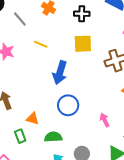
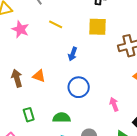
blue arrow: (60, 73) -> (73, 54), size x0.6
orange triangle: (33, 119) -> (39, 76), moved

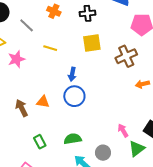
pink star: (20, 29) -> (16, 59), turned -30
blue circle: (79, 87) -> (74, 96), moved
pink arrow: (114, 104) -> (123, 130), moved

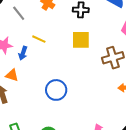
blue arrow: (72, 74) -> (23, 53), moved
orange triangle: (43, 102) -> (12, 75), moved

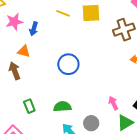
yellow line: (39, 39) -> (63, 13), moved

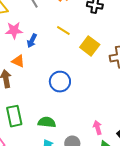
yellow square: (91, 13) -> (90, 46), moved, turned 30
green rectangle: (29, 106) -> (14, 116), size x1.5

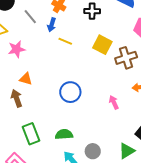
blue arrow: (32, 41) -> (52, 25), moved
yellow square: (90, 46) -> (102, 45), moved
pink arrow: (97, 128) -> (114, 102), moved

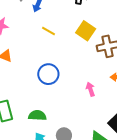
yellow line: (65, 41) -> (49, 31), moved

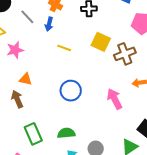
pink arrow: (90, 89) -> (115, 99), size x1.5

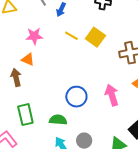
yellow square: (101, 42) -> (95, 37), moved
pink star: (15, 50) -> (34, 36), moved
blue circle: (71, 91) -> (76, 97), moved

